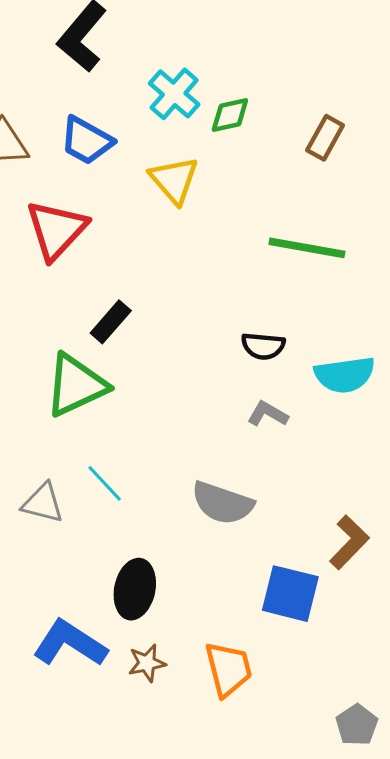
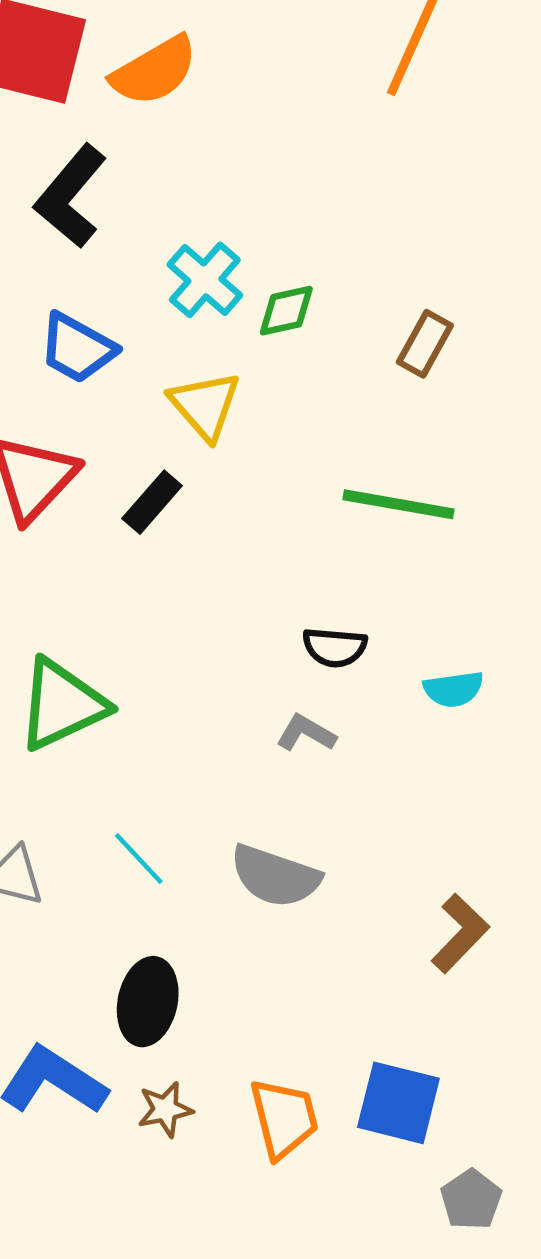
black rectangle: (111, 322) -> (152, 502), moved
cyan semicircle: (345, 375) -> (453, 689), size x0.7
gray L-shape: (268, 414) -> (306, 733), moved
cyan line: (105, 483) -> (139, 859), moved
blue square: (290, 594) -> (398, 1103), moved

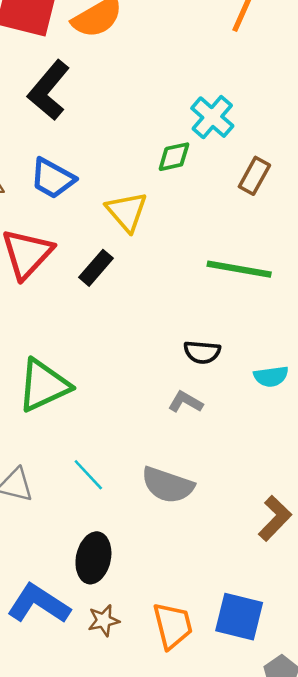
cyan cross: (205, 280) -> (212, 117), moved

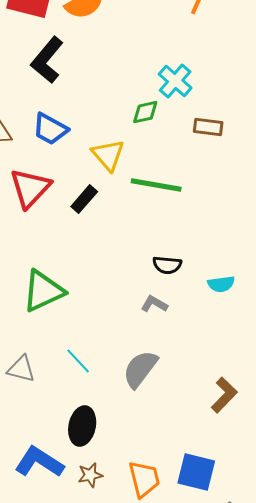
brown rectangle: (254, 176) -> (208, 127), turned 68
green line: (239, 269) -> (156, 185), moved
gray semicircle: (168, 485) -> (140, 369), turned 108

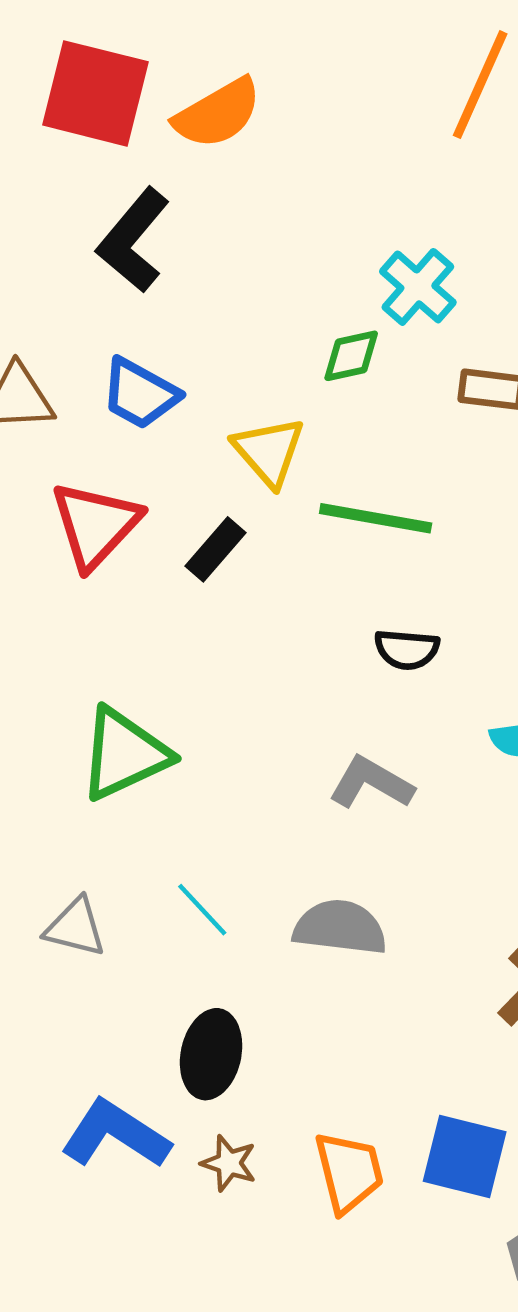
black semicircle: (167, 265) -> (407, 649), moved
gray L-shape: (154, 304) -> (371, 783), size x1.4
gray semicircle: (140, 369) -> (340, 927), turned 60
brown star: (90, 475) -> (229, 1163), turned 30

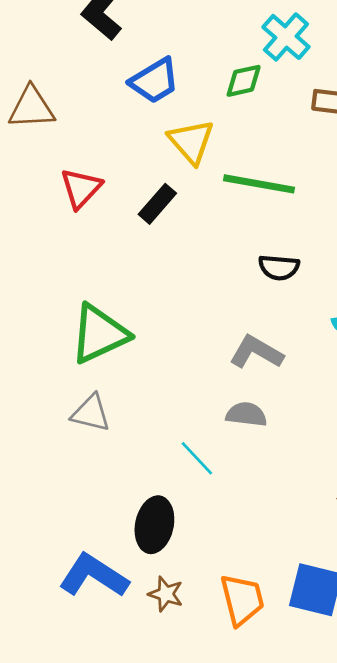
blue trapezoid: (140, 394) -> (154, 81), moved, turned -60
red triangle: (95, 525) -> (81, 188), size x0.7
cyan line: (202, 910) -> (197, 458), moved
gray triangle: (75, 927) -> (91, 413), moved
gray semicircle: (340, 927) -> (246, 414), moved, size x0.7

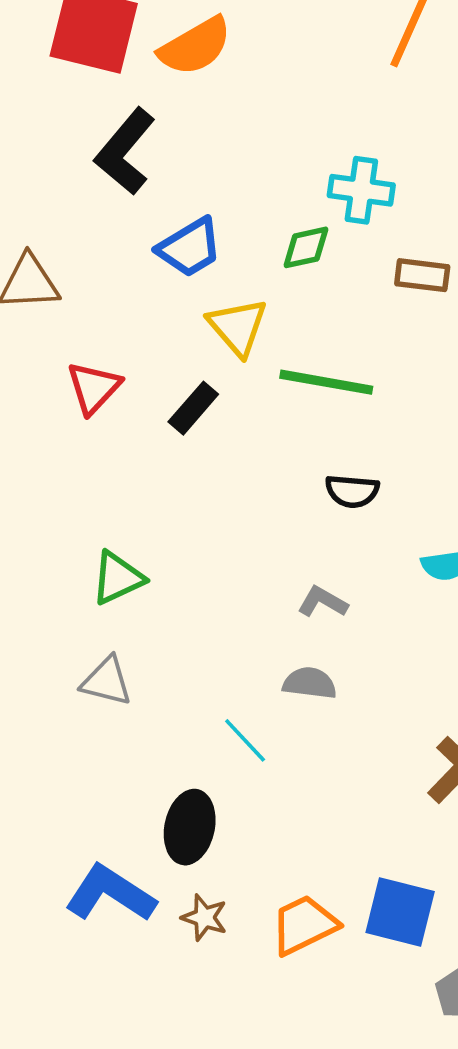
cyan cross: (286, 37) -> (361, 190), turned -33
green triangle: (99, 334) -> (118, 578), size x0.7
gray L-shape: (256, 352) -> (323, 602), size x0.7
orange trapezoid: (242, 600) -> (304, 925), turned -102

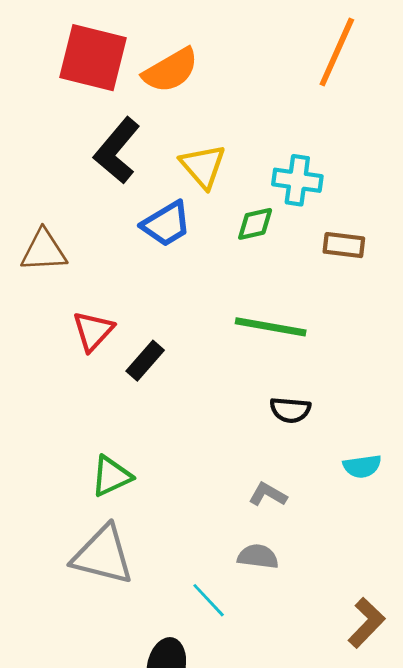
yellow triangle: (238, 327) -> (203, 166), moved
black rectangle: (193, 408) -> (145, 361), moved
gray triangle: (107, 681) -> (103, 555), size x1.6

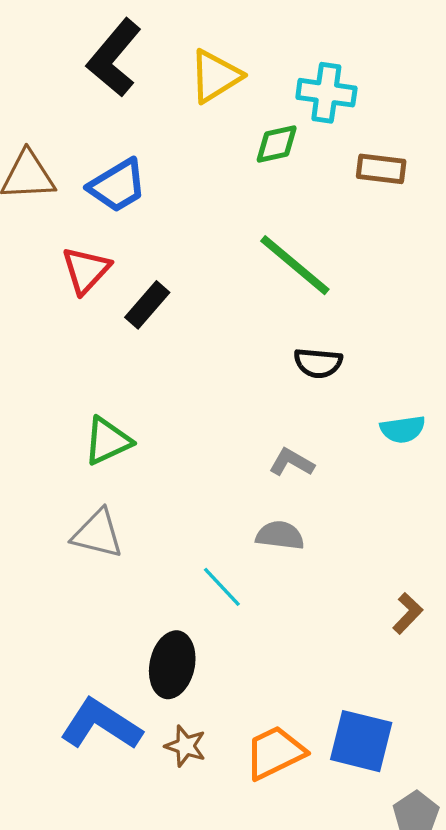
yellow triangle: (203, 166) -> (215, 76), turned 39
blue trapezoid: (166, 224) -> (117, 186), moved
green line: (271, 327) -> (295, 265), turned 30
gray triangle: (103, 555) -> (98, 534), size x0.7
brown L-shape: (366, 623) -> (408, 613), size x0.7

